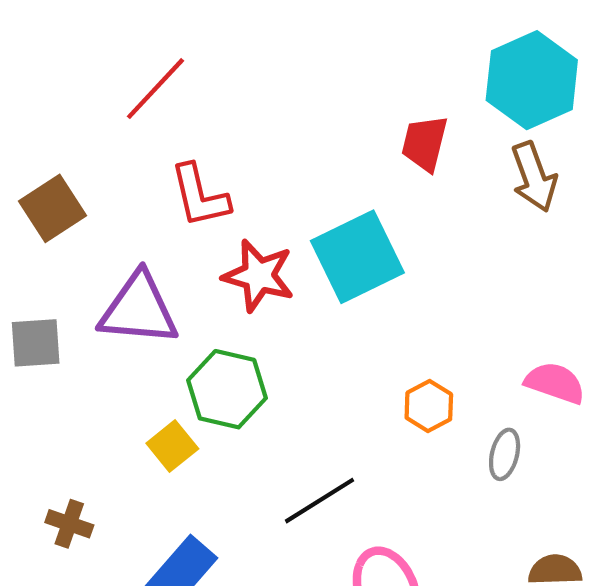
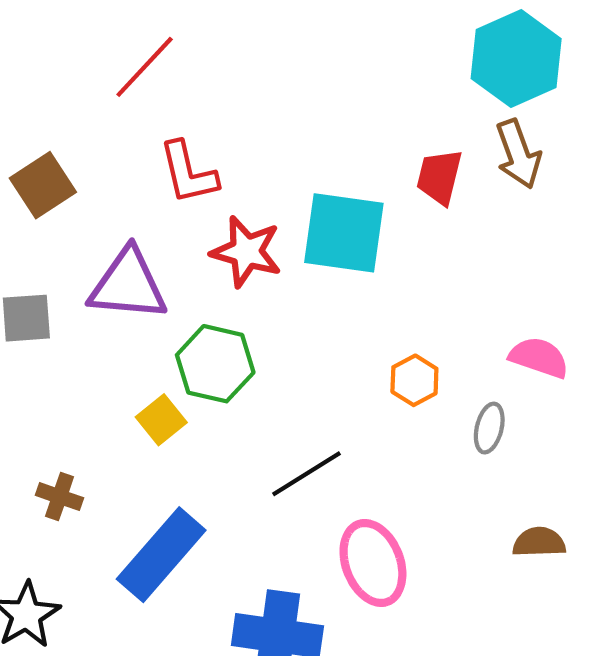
red trapezoid: (425, 143) -> (439, 177), moved
cyan square: (357, 257) -> (344, 233), turned 34

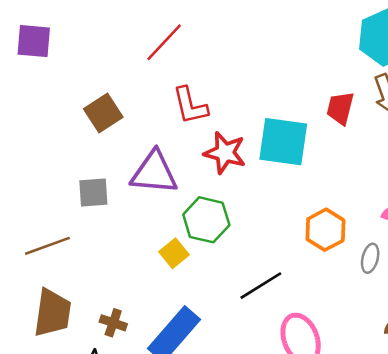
orange hexagon: (414, 380) -> (325, 230), size x1.4
brown cross: (59, 497) -> (113, 323), moved

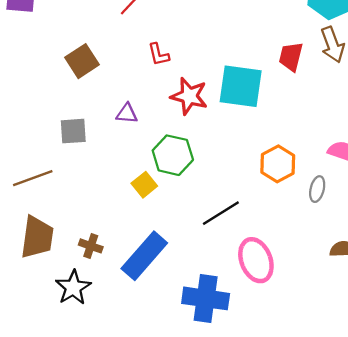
red L-shape: (190, 106) -> (159, 55), size x0.7
purple triangle: (154, 173) -> (127, 114), size x0.5

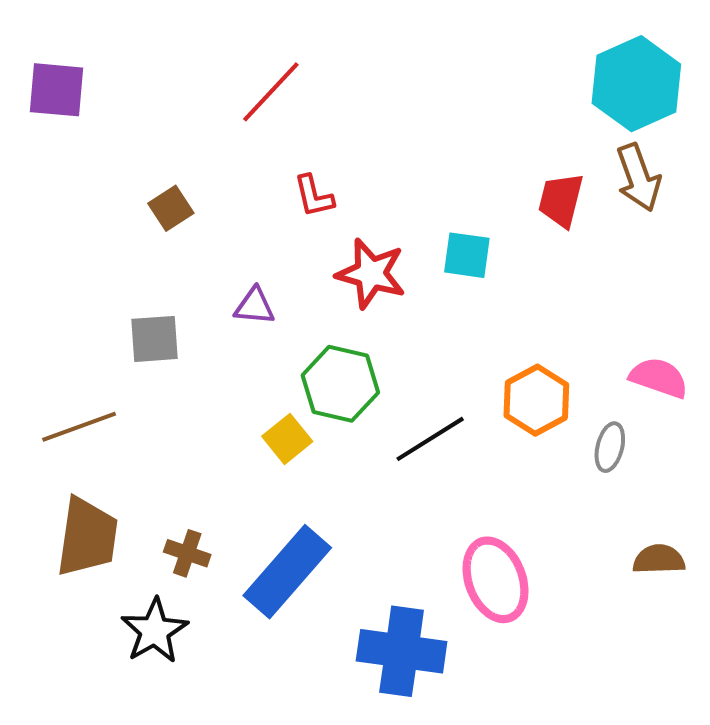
brown square: (82, 61) -> (171, 208), size x0.7
cyan square: (241, 86) -> (467, 255), size x0.6
black line: (221, 213) -> (430, 439), moved

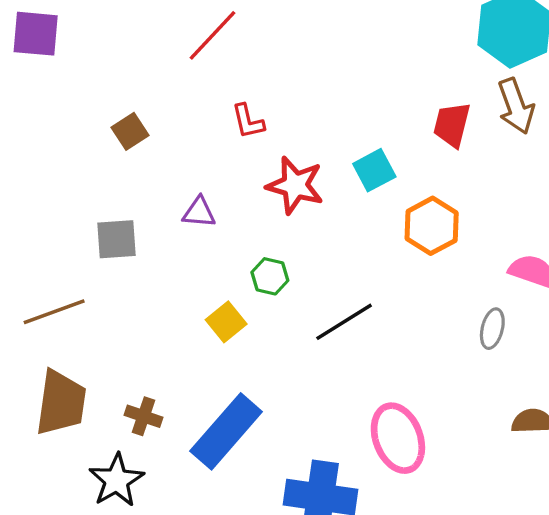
cyan square: (467, 255) -> (374, 170), turned -36
green hexagon: (340, 384) -> (270, 276), size x0.6
orange hexagon: (536, 400) -> (432, 226), moved

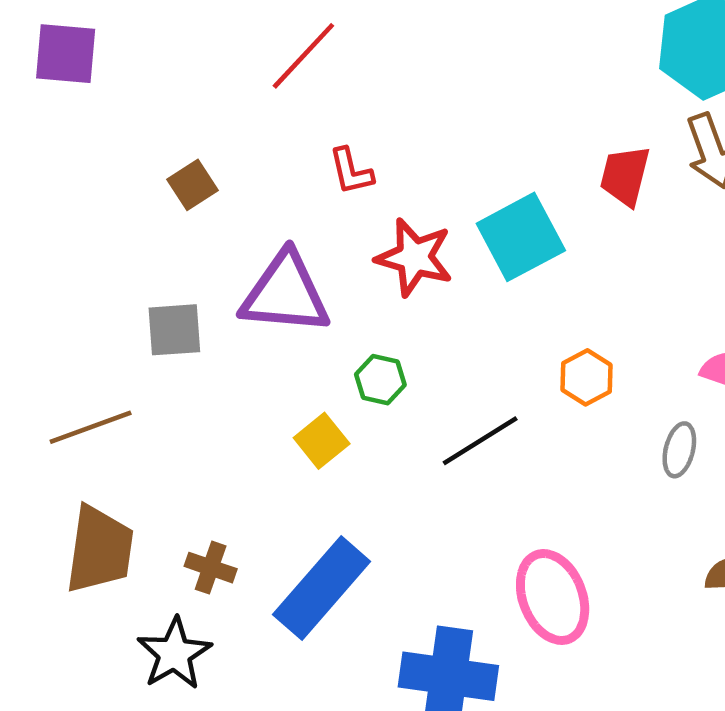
cyan square: (374, 170) -> (521, 237), size x1.5
purple triangle: (199, 212) -> (285, 294), size x2.0
orange hexagon: (432, 226) -> (587, 377), moved, size x0.7

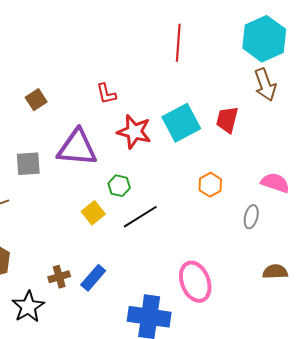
red line: (303, 56) -> (178, 43), moved, turned -39
red trapezoid: (625, 176) -> (227, 120), moved
black line: (480, 441) -> (140, 217), moved
brown cross: (211, 568) -> (59, 277), moved, turned -35
blue rectangle: (322, 588) -> (93, 278), size x0.6

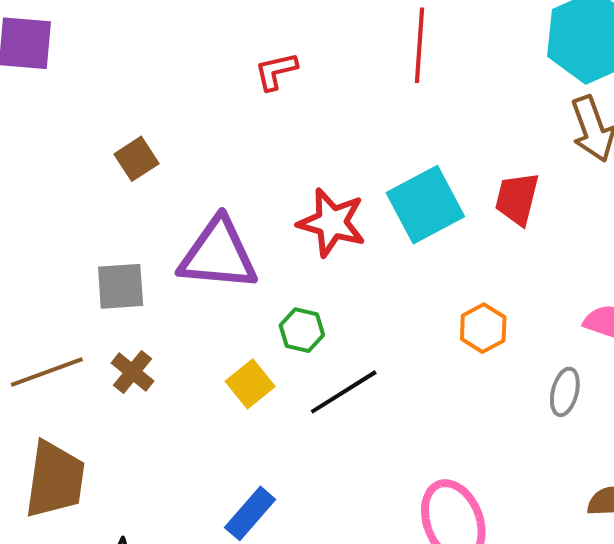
red L-shape: (106, 94) -> (276, 71), moved, turned 90
brown cross: (59, 277) -> (133, 372), moved, turned -35

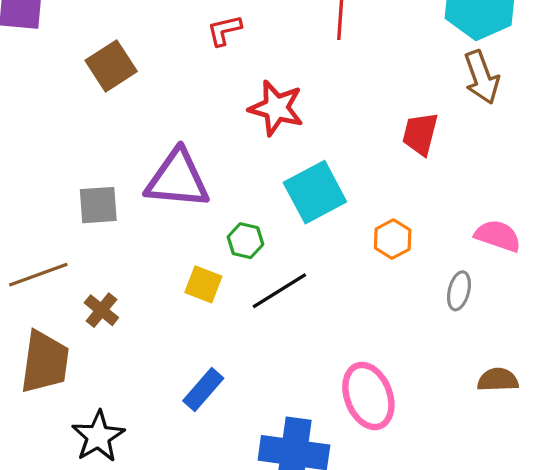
brown square: (136, 159) -> (111, 66), moved, size x1.4
cyan square: (425, 205) -> (315, 192), moved
red star: (332, 223) -> (276, 108), moved
brown cross: (133, 372) -> (101, 310), moved
yellow square: (250, 384) -> (203, 284), turned -30

